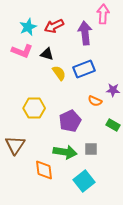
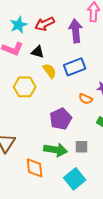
yellow hexagon: (34, 108) -> (25, 87), moved

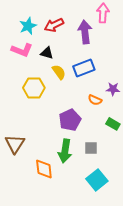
green arrow: (56, 150) -> (65, 151), turned 90
cyan square: (75, 179) -> (97, 180), moved

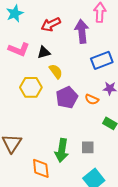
cyan star: (28, 26) -> (15, 13), moved
black triangle: (47, 53) -> (44, 52), turned -32
blue rectangle: (84, 68) -> (102, 60), moved
purple pentagon: (70, 120) -> (67, 97), moved

